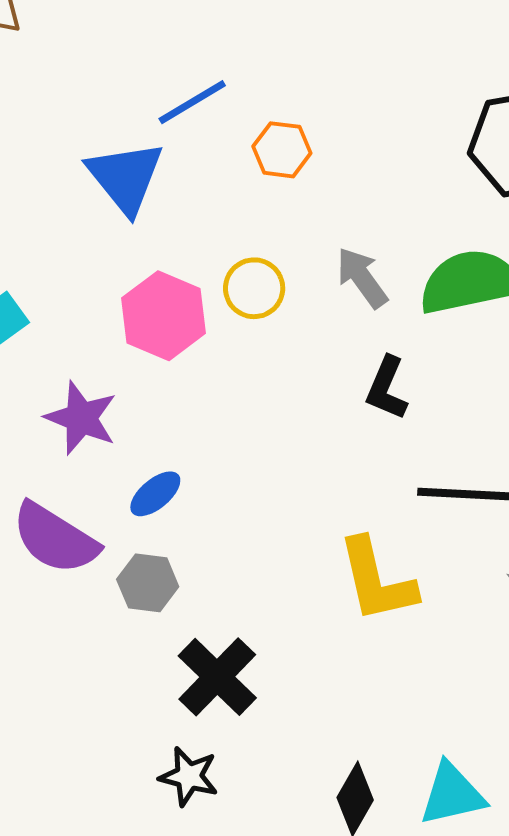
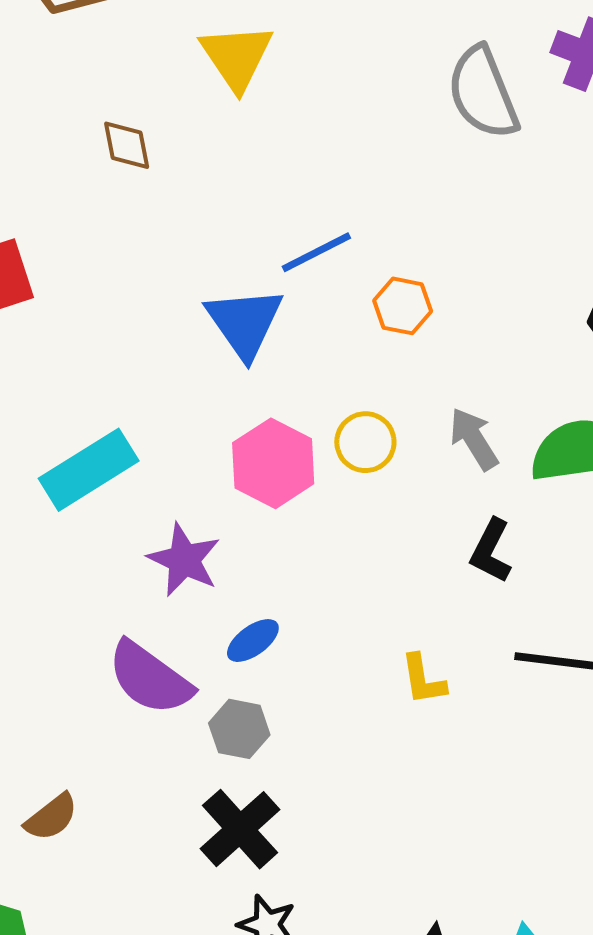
yellow L-shape: (377, 580) -> (423, 679), moved, size x0.6
black cross: (217, 677) -> (240, 829), moved

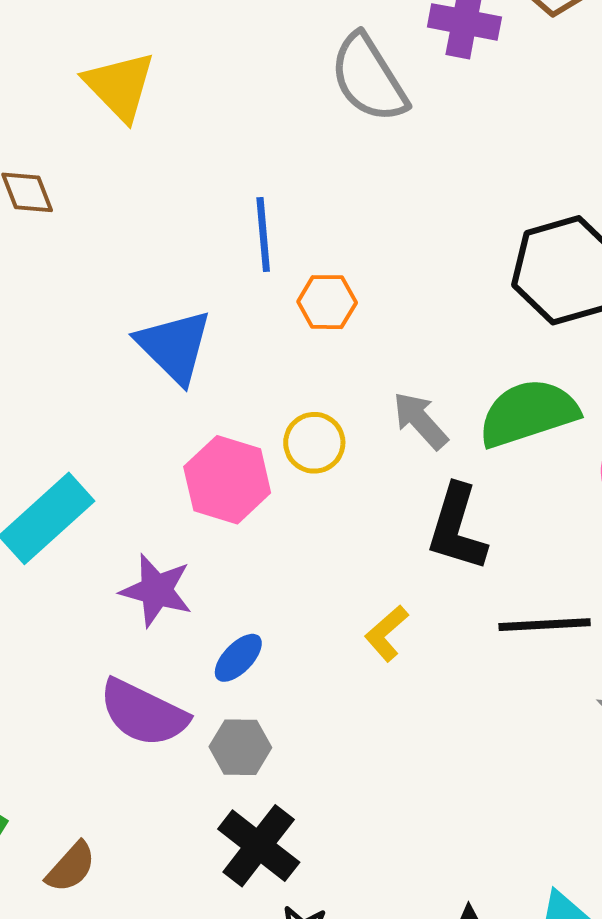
blue line: (316, 252) -> (263, 234), moved, turned -58
black L-shape: (491, 551) -> (457, 528), size x1.4
yellow L-shape: (423, 679) -> (386, 633), moved, turned 68

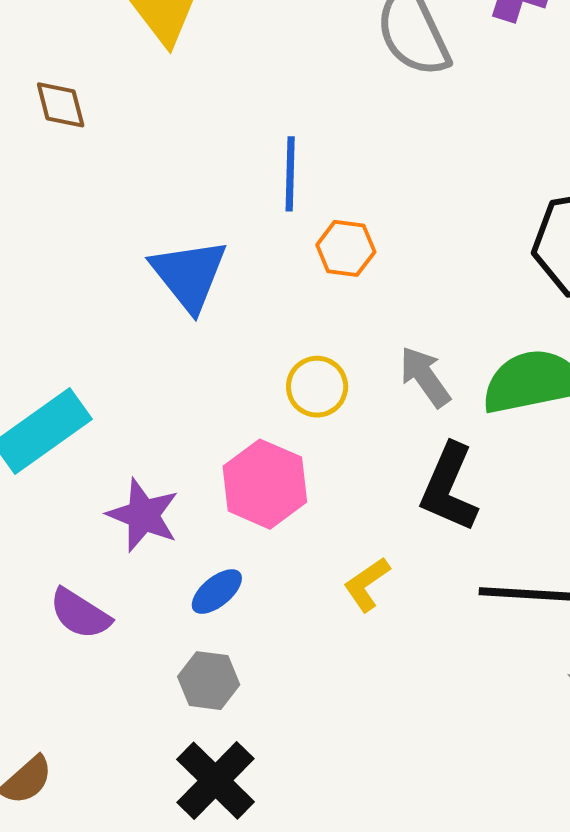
pink hexagon: (227, 480) -> (265, 484), moved
purple semicircle: (143, 713) -> (80, 614), moved, size x0.7

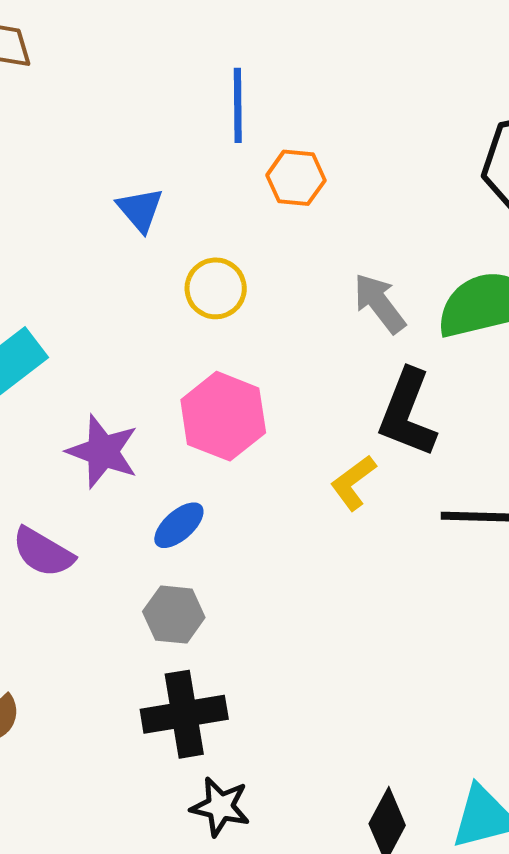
blue triangle: (189, 275) -> (140, 210), size x0.6
yellow circle: (317, 387) -> (216, 288), moved
yellow L-shape: (367, 584) -> (353, 483), moved
black cross: (215, 781) -> (184, 714), turned 38

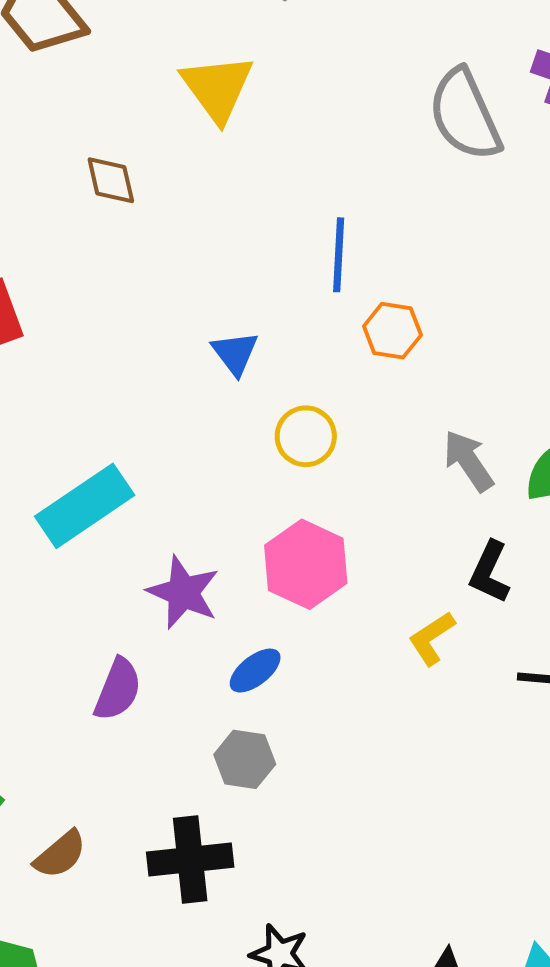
black L-shape: (407, 413) -> (490, 572), size x0.7
purple semicircle: (43, 552) -> (118, 689), turned -102
black cross: (184, 714) -> (190, 860), moved

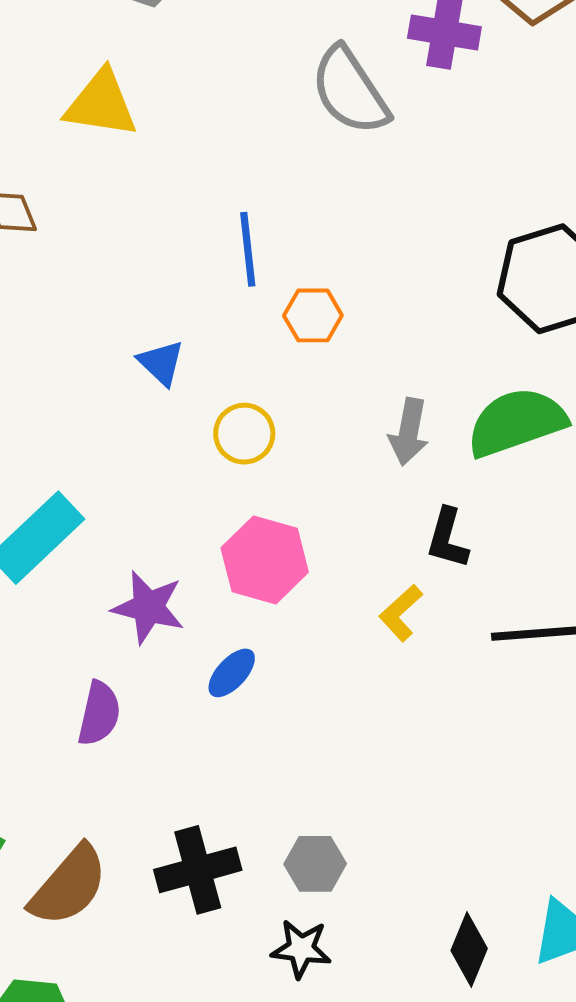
yellow triangle: (217, 88) -> (101, 104), turned -36
gray arrow: (468, 461) -> (409, 432), turned -126
gray hexagon: (245, 759) -> (315, 864), moved
brown semicircle: (60, 854) -> (69, 886), size x1.6

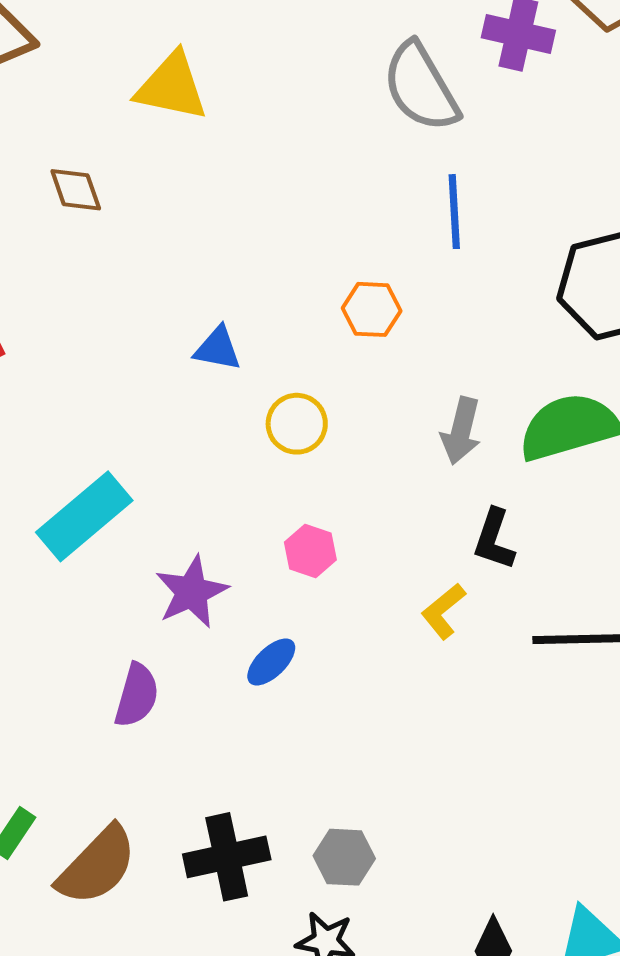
blue line: (248, 249) -> (454, 212), moved
blue triangle: (161, 363) -> (218, 349), turned -36
pink hexagon: (265, 560) -> (310, 551), size x0.6
purple star: (148, 607) -> (192, 592), turned 30

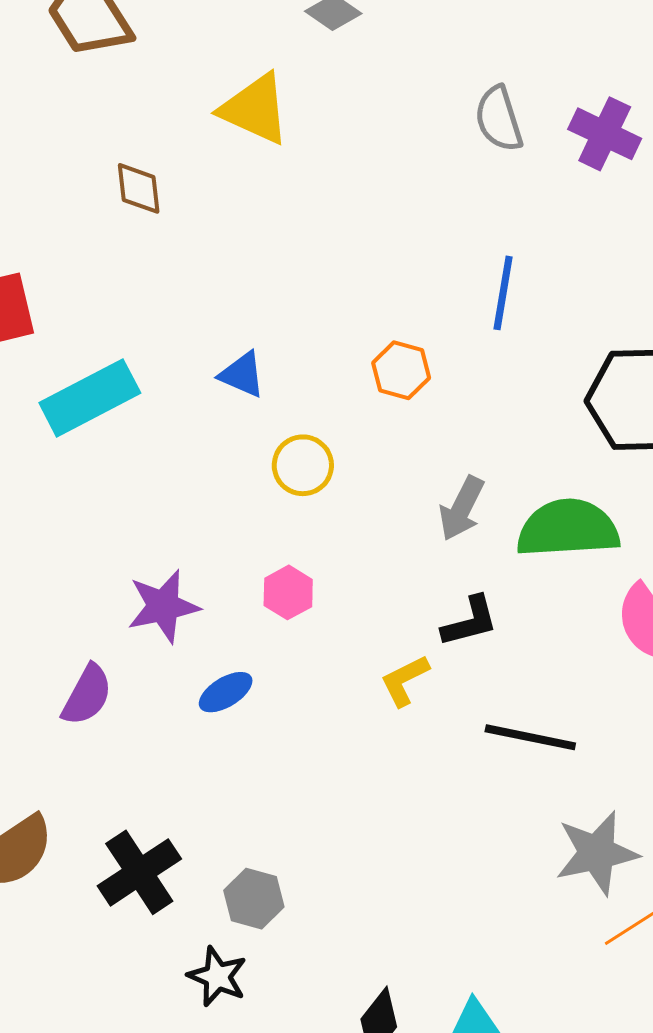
gray semicircle: (421, 87) -> (499, 119), moved, size x0.7
cyan rectangle: (84, 516) -> (90, 398), moved
black L-shape: (494, 539) -> (470, 621), turned -136
black cross: (227, 857) -> (139, 872), turned -34

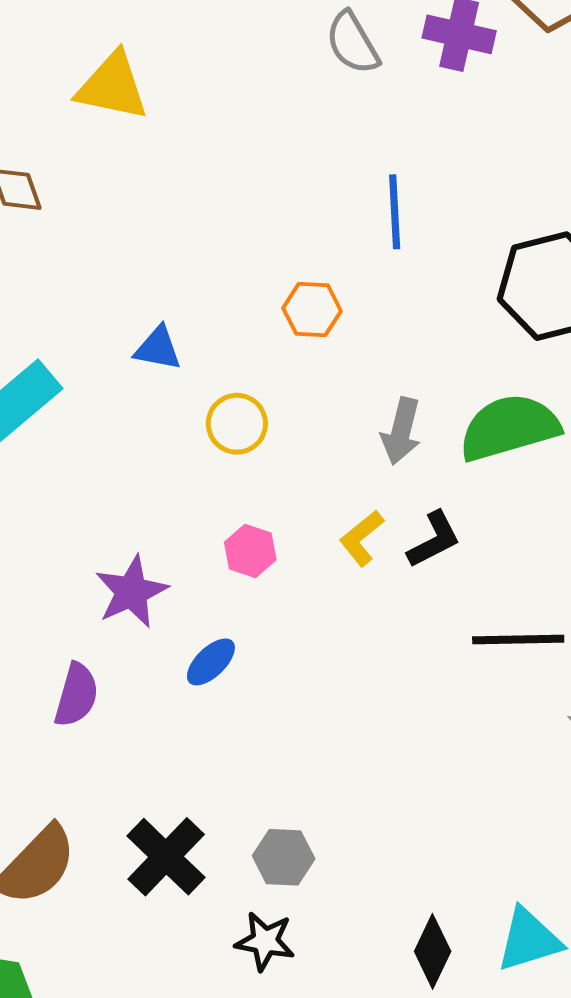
yellow L-shape: (405, 680) -> (362, 538), moved

